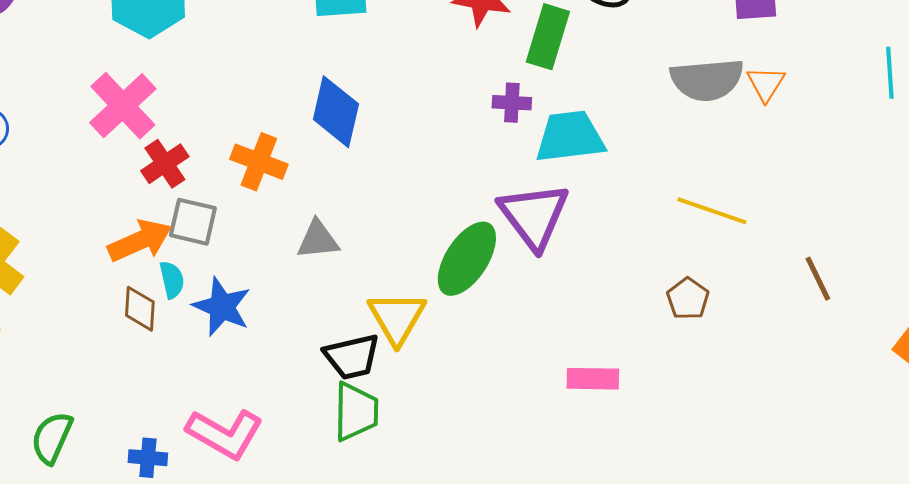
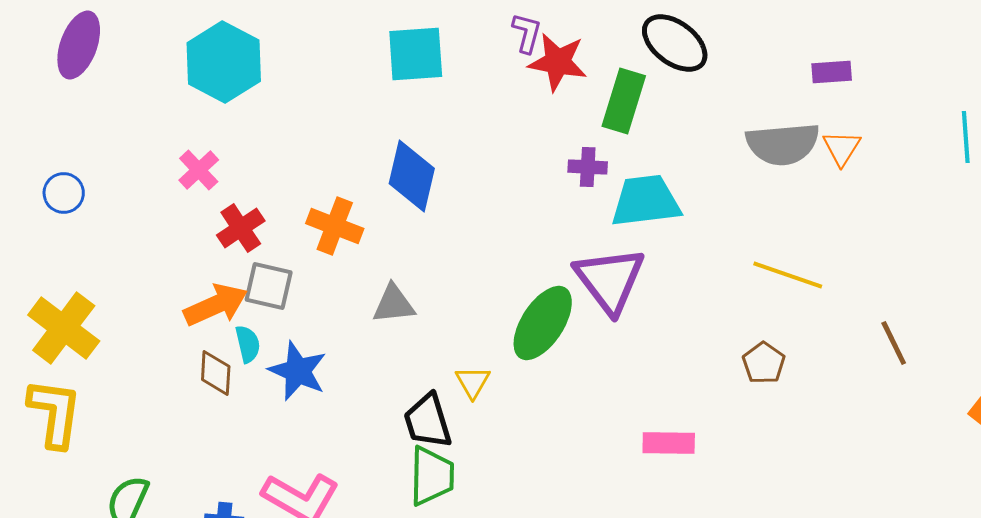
pink cross: (123, 106) -> (199, 170), size x0.6
yellow triangle: (397, 318) -> (473, 382), size x0.6
black trapezoid: (352, 357) -> (428, 421), turned 86

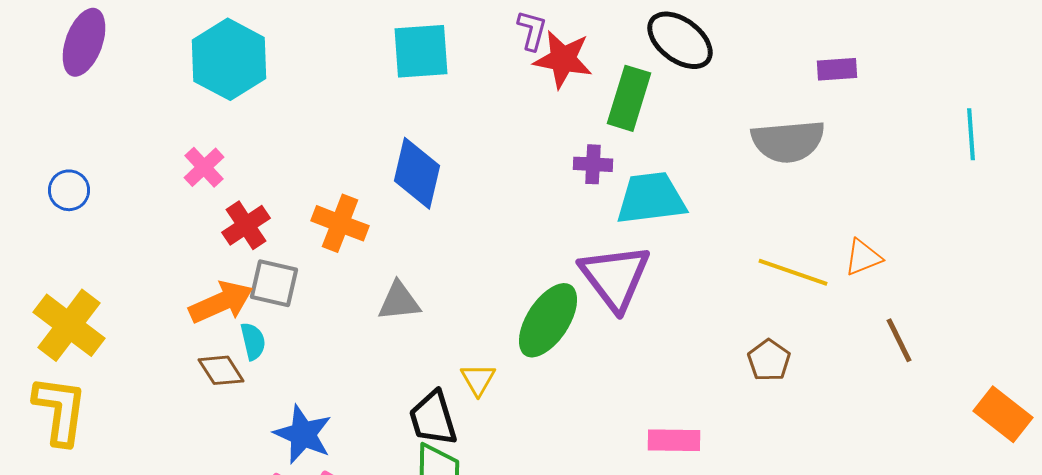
orange triangle: (842, 148) -> (863, 257), moved, turned 36
blue star: (298, 371) -> (303, 434), moved
brown diamond: (216, 373) -> (221, 370), turned -36

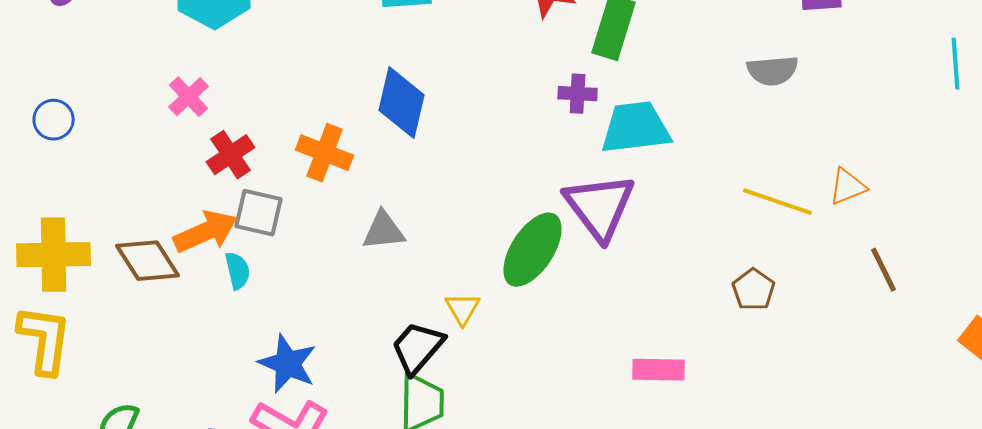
gray semicircle: (788, 141) -> (773, 71), size x0.7
yellow cross: (69, 325) -> (54, 255), turned -38
brown diamond: (221, 370) -> (148, 261), moved, size x1.4
black trapezoid: (433, 418) -> (418, 348), turned 58

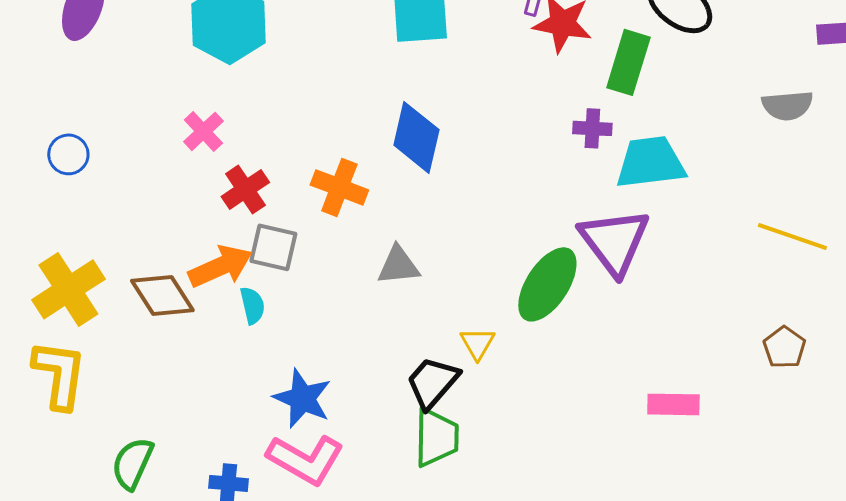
yellow cross: (54, 255) -> (68, 289), turned -32
brown pentagon: (754, 290) -> (784, 347), moved

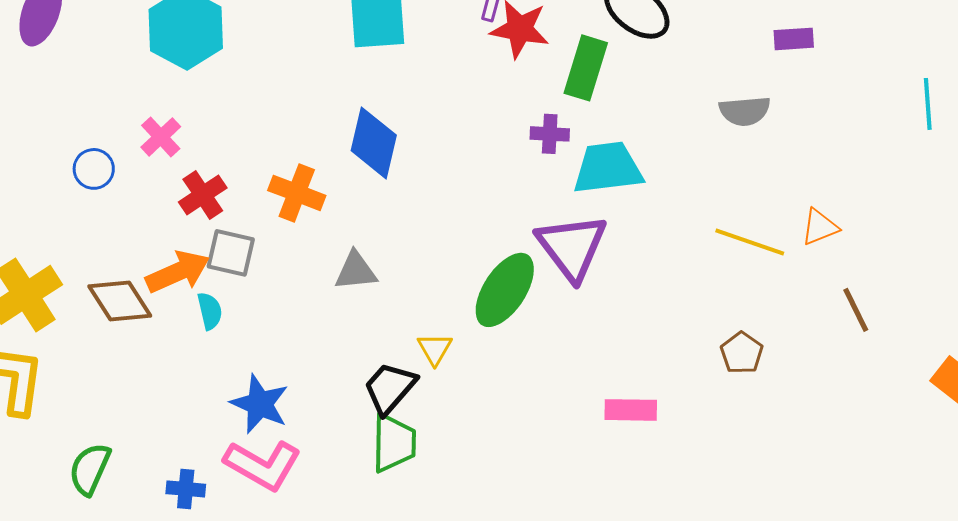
blue circle: (68, 154) -> (94, 169), moved

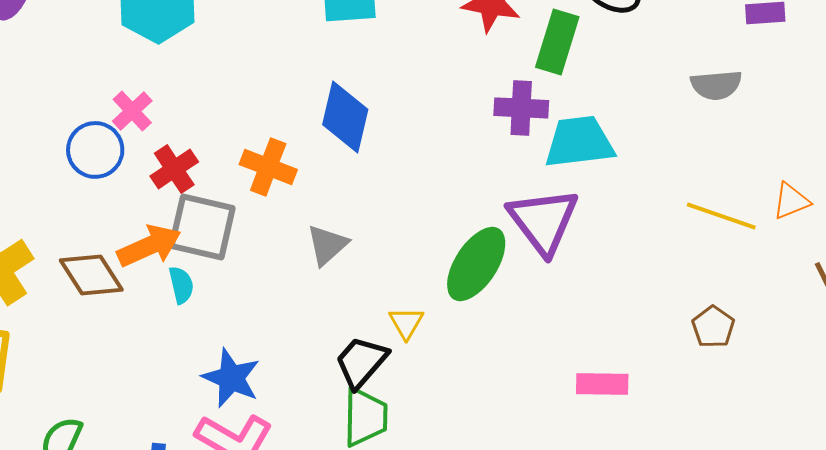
purple cross: (550, 134) -> (521, 108), size x1.4
blue circle: (94, 169) -> (95, 150), moved, size x1.4
gray square: (231, 253) -> (202, 227), size x1.4
gray triangle: (356, 271) -> (327, 245), turned -36

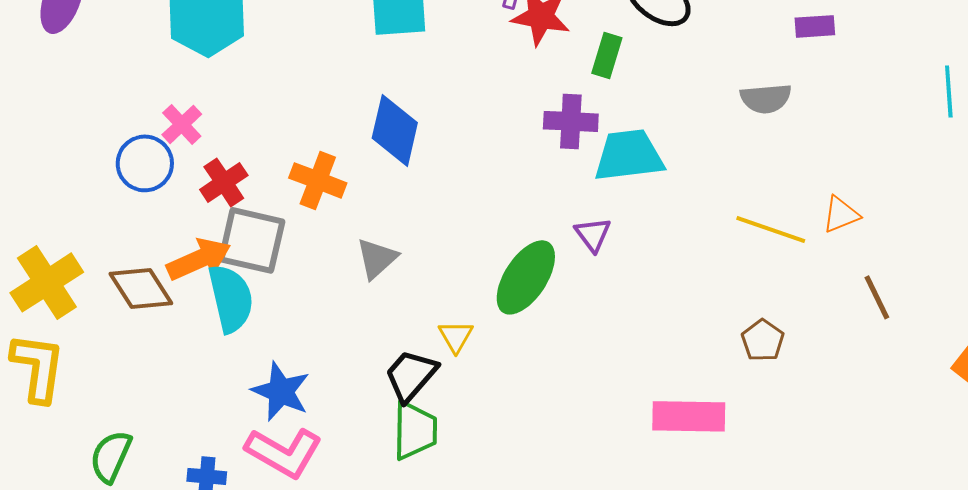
green rectangle: (557, 42) -> (607, 55), size x0.7
purple triangle: (543, 221) -> (593, 234), size x0.5
cyan semicircle: (181, 285) -> (231, 298), size x1.8
pink rectangle: (602, 384) -> (689, 416), moved, size x1.4

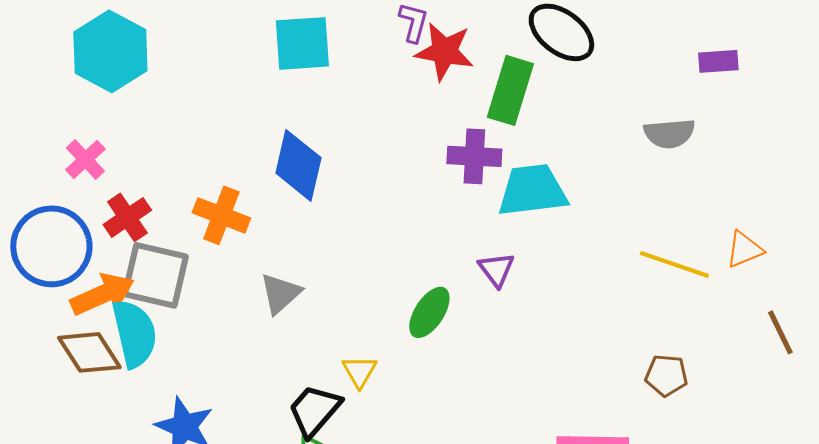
green rectangle: (607, 55) -> (510, 90), size x1.5
blue circle: (145, 163) -> (51, 246), moved, size x1.4
green ellipse: (526, 277) -> (429, 312), size x0.7
brown diamond: (141, 288) -> (89, 352), moved
brown pentagon: (763, 340) -> (666, 375), turned -30

